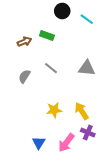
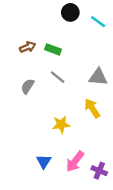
green rectangle: (47, 35) -> (53, 49), moved
yellow arrow: (82, 111) -> (92, 108), moved
purple cross: (88, 133) -> (99, 171), moved

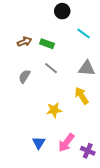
cyan line: (98, 22) -> (84, 34), moved

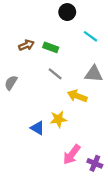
gray semicircle: (24, 76) -> (11, 83), moved
yellow arrow: (82, 96) -> (77, 96), moved, turned -36
blue triangle: (39, 143) -> (37, 128), moved, turned -32

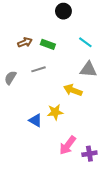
cyan line: (90, 36) -> (85, 42), moved
gray line: (55, 74) -> (38, 69), moved, turned -56
purple cross: (95, 163) -> (89, 154), turned -32

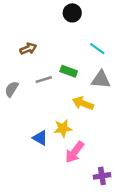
green rectangle: (48, 44) -> (69, 71), moved
pink arrow: (68, 145) -> (75, 152), moved

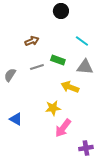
brown arrow: (28, 49) -> (32, 41), moved
blue triangle: (40, 138) -> (16, 119), moved

